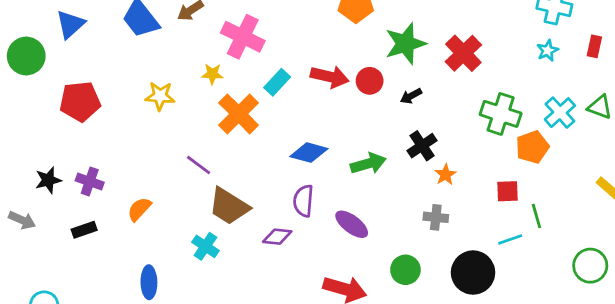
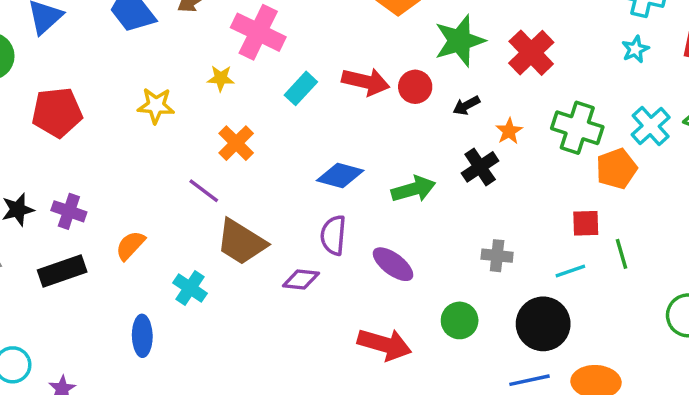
orange cross: (239, 114) -> (236, 143), moved, size x0.7
orange star: (445, 175) -> (509, 131), moved
black rectangle: (84, 230) -> (62, 271), size x1.5
cyan line: (510, 239) -> (570, 271), moved
cyan cross: (205, 246) -> (190, 288), moved

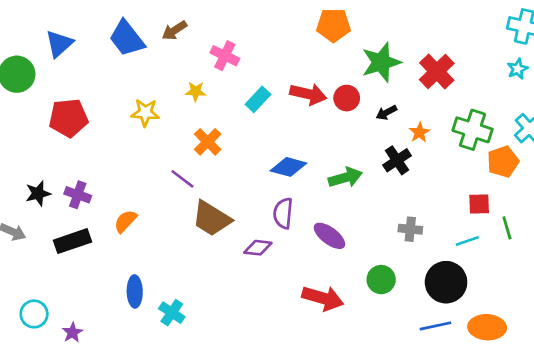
pink cross: (258, 32) -> (225, 56), size x0.7
cyan cross: (190, 288) -> (172, 313), moved

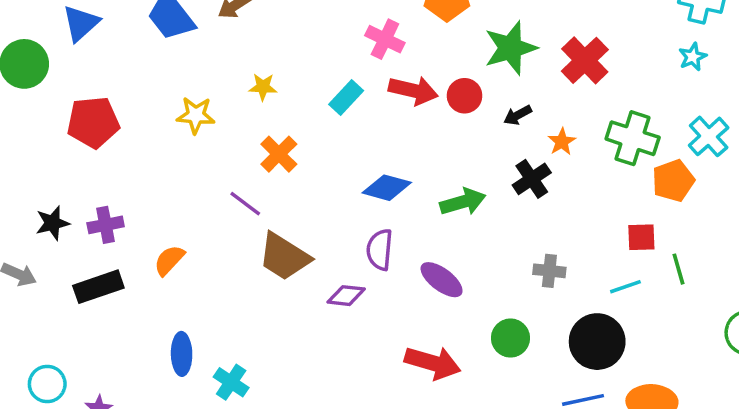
pink cross: (225, 56) -> (385, 39), moved
purple cross: (78, 195) -> (106, 225), turned -30

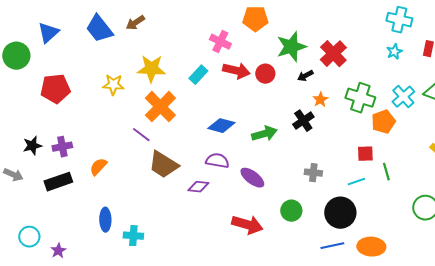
yellow star: (263, 87) -> (151, 69), size x1.8
black arrow: (518, 115) -> (305, 76), moved
orange cross: (279, 154) -> (160, 107), size x1.5
purple semicircle: (380, 250) -> (217, 161), turned 95
cyan cross: (231, 382) -> (133, 236), turned -30

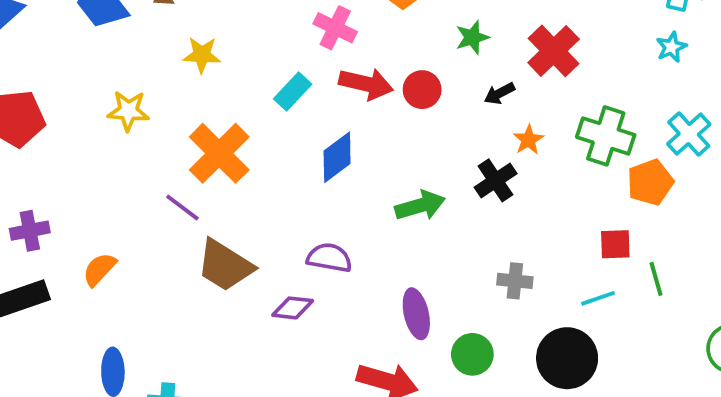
green star: (291, 47) -> (472, 37), size x0.6
yellow star: (151, 69) -> (202, 55), moved, size x0.7
blue diamond: (221, 126) -> (337, 157), moved, turned -52
purple ellipse: (252, 178) -> (416, 314), moved, turned 40

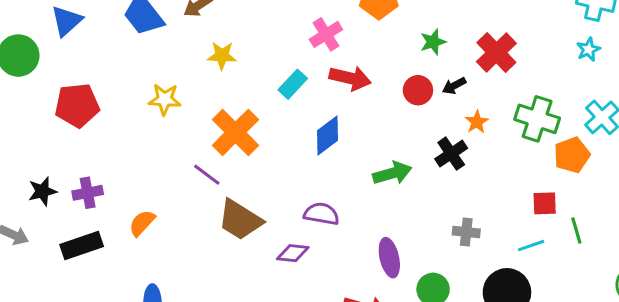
pink cross: (335, 28) -> (326, 34), turned 32
red circle: (422, 90) -> (418, 90), moved

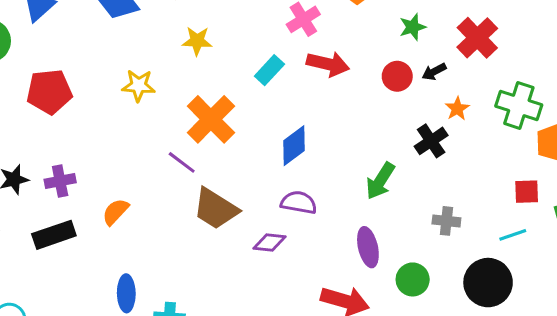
blue diamond: (327, 135) -> (294, 146), moved
green arrow: (392, 173) -> (380, 181), moved, turned 138

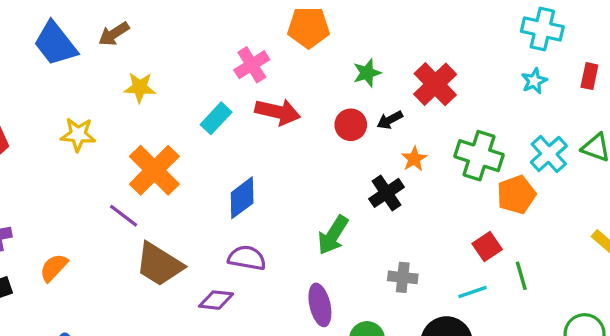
red square: (527, 192) -> (487, 247), turned -32

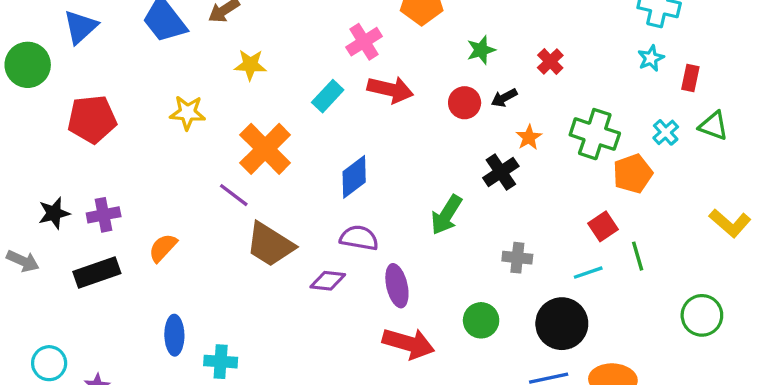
red rectangle: (589, 76) -> (690, 78), moved
red cross: (435, 84) -> (550, 62), size x0.6
cyan cross: (549, 154) -> (666, 132), size x0.7
purple ellipse: (320, 305) -> (397, 286), moved

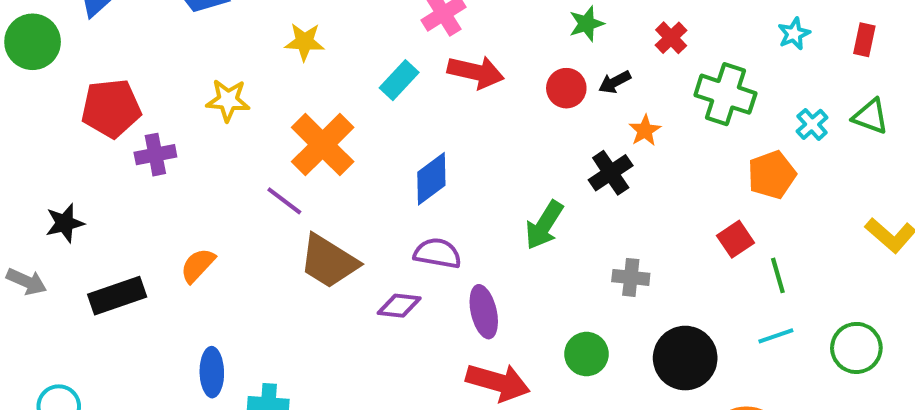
red rectangle: (690, 78) -> (864, 40), moved
green cross: (595, 134) -> (725, 94), moved
purple cross: (104, 215) -> (155, 155), moved
cyan line: (588, 273) -> (776, 336), moved

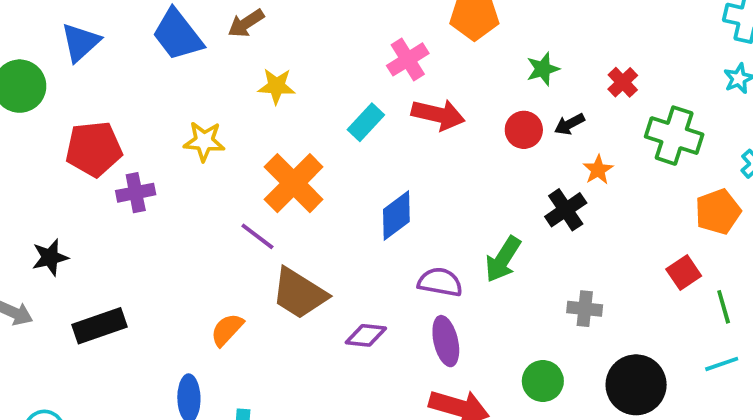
purple semicircle: (437, 253) -> (440, 282), moved
orange semicircle: (198, 265) -> (227, 330), moved

